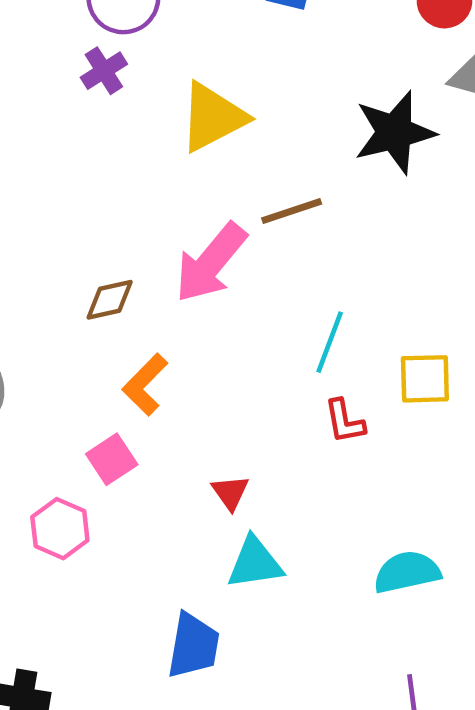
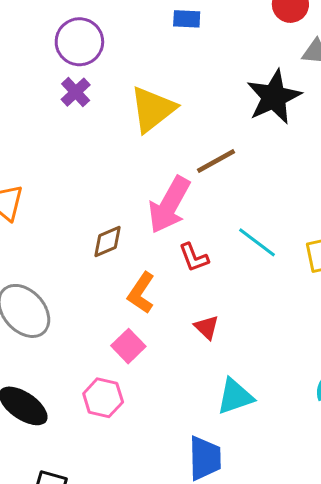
cyan line: (330, 342) -> (257, 242), turned -63
red L-shape: (344, 421) -> (194, 257), moved
red triangle: (230, 492) -> (207, 327), moved

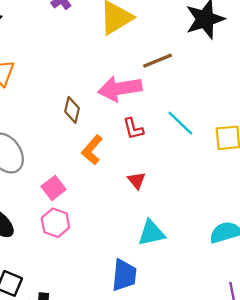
pink arrow: (169, 205) -> (120, 88), turned 45
brown diamond: (108, 242) -> (72, 110), turned -60
pink square: (128, 346) -> (54, 188), moved

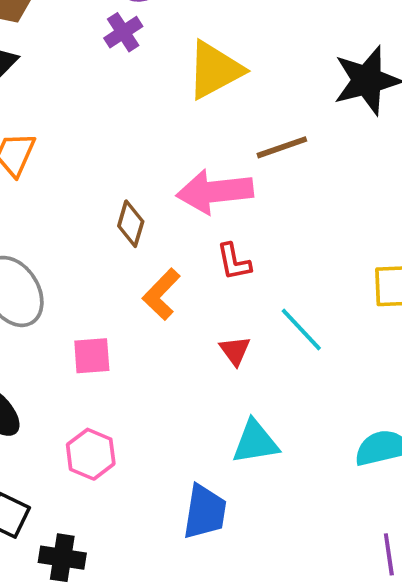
cyan line: (180, 123) -> (301, 329), moved
pink square: (54, 188) -> (92, 356), turned 30
pink hexagon: (55, 223) -> (91, 454), moved

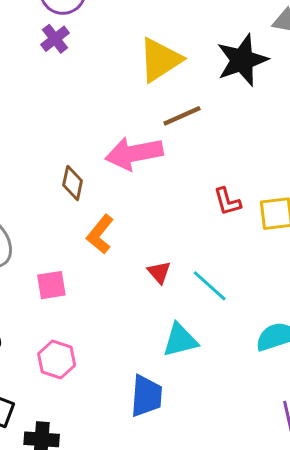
yellow triangle: (215, 70) -> (160, 60), moved
red L-shape: (234, 262) -> (227, 201), moved
cyan line: (301, 329) -> (210, 286), moved

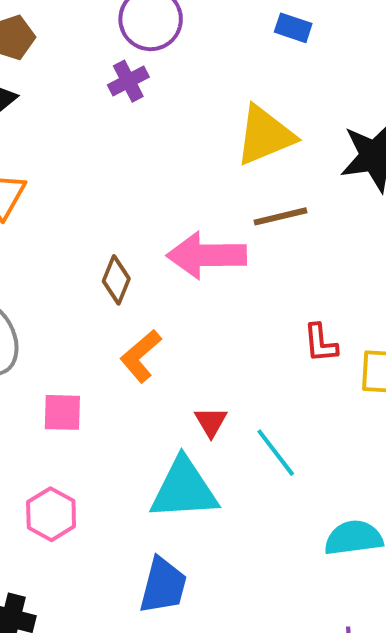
cyan triangle: (180, 340) -> (184, 489), moved, size x1.4

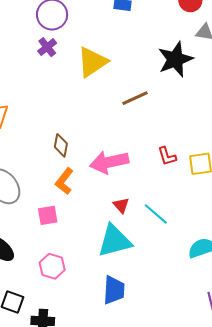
yellow triangle: (265, 135) -> (92, 62), moved
pink arrow: (207, 255) -> (109, 162), moved
orange L-shape: (141, 356) -> (64, 181), moved

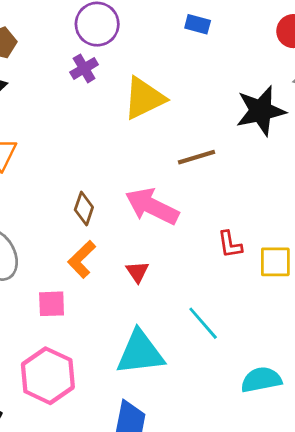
pink arrow: (109, 162) -> (152, 206), moved, turned 30
red triangle: (121, 205) -> (137, 272), moved
pink hexagon: (52, 266) -> (48, 376), size x1.5

